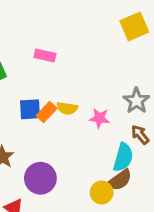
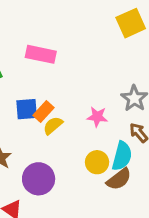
pink rectangle: (45, 55) -> (41, 54), size x1.4
yellow semicircle: (67, 108) -> (53, 125), moved, turned 132
yellow circle: (102, 192) -> (97, 162), moved

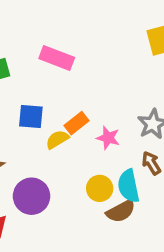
orange rectangle: (44, 112) -> (76, 123), moved
cyan semicircle: (122, 156) -> (129, 186), turned 144

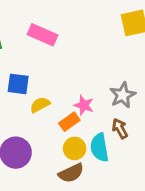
orange rectangle: (76, 123) -> (69, 122), moved
brown semicircle: (121, 211) -> (71, 173), moved

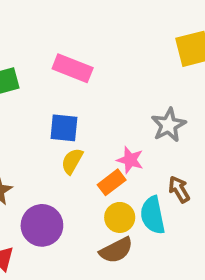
blue square: (18, 84) -> (64, 128), moved
gray star: (123, 95) -> (169, 125), moved
yellow semicircle: (40, 105) -> (72, 161), turned -30

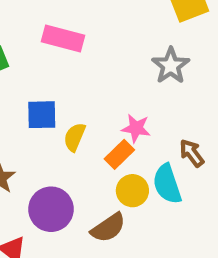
gray star: (169, 125) -> (171, 66), moved
blue square: (64, 128) -> (42, 115), moved
brown semicircle: (116, 250) -> (108, 228), moved

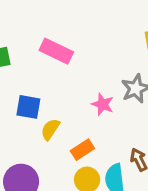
pink star: (136, 128) -> (103, 104), moved

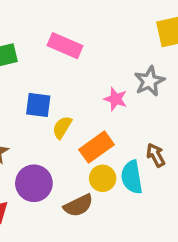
orange rectangle: (82, 150) -> (96, 147), size x1.4

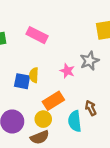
blue square: (38, 105) -> (22, 81), moved
yellow semicircle: (62, 127) -> (34, 75), moved, turned -32
yellow circle: (103, 178) -> (43, 119), moved

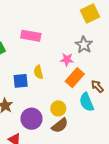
blue square: (22, 81) -> (21, 81), moved
orange rectangle: (53, 101) -> (75, 78), moved

